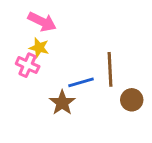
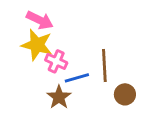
yellow star: (39, 48) -> (37, 45), size x1.6
pink cross: (28, 65) -> (56, 61), moved

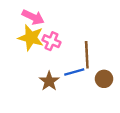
pink cross: (56, 61) -> (51, 41), moved
blue line: (77, 78) -> (74, 72), moved

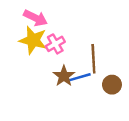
pink cross: (51, 41) -> (55, 44), turned 36
brown star: (49, 81) -> (64, 76), moved

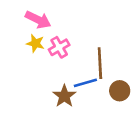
yellow star: (33, 40) -> (35, 43), size x0.6
brown star: (64, 76) -> (64, 96), moved

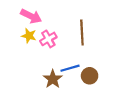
brown line: (100, 63) -> (82, 32), moved
brown circle: (120, 91) -> (90, 76), moved

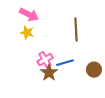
pink cross: (48, 39) -> (45, 60), moved
brown circle: (90, 76) -> (94, 70), moved

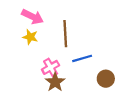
brown line: (76, 30) -> (65, 34), moved
blue line: (65, 63) -> (82, 58), moved

